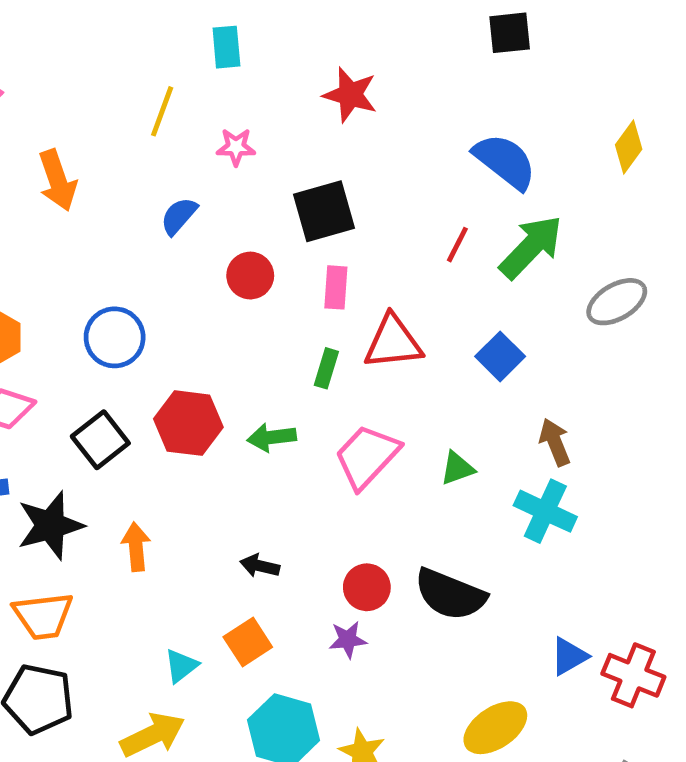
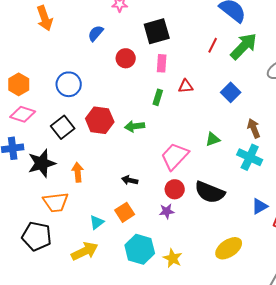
red triangle: (393, 342) -> (186, 86), size x0.6
pink trapezoid: (367, 456) -> (175, 156), moved
orange trapezoid: (43, 616) -> (56, 202), moved
blue triangle: (569, 656) -> (260, 206), moved

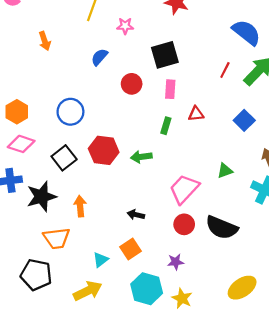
orange arrow: (45, 18) -> (45, 41), size x0.7
purple star: (167, 211) -> (176, 262), moved

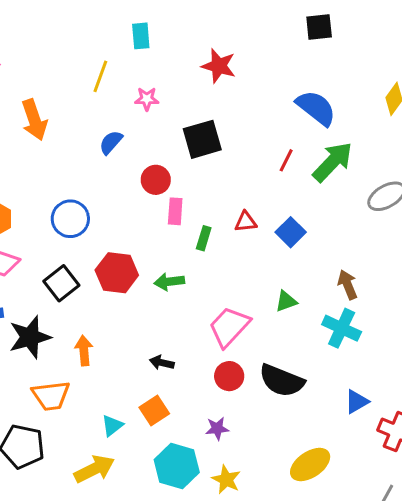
orange arrow: (45, 41) -> (34, 120), size x1.5
pink rectangle: (170, 89) -> (175, 211), moved
blue square: (244, 120) -> (291, 232), moved

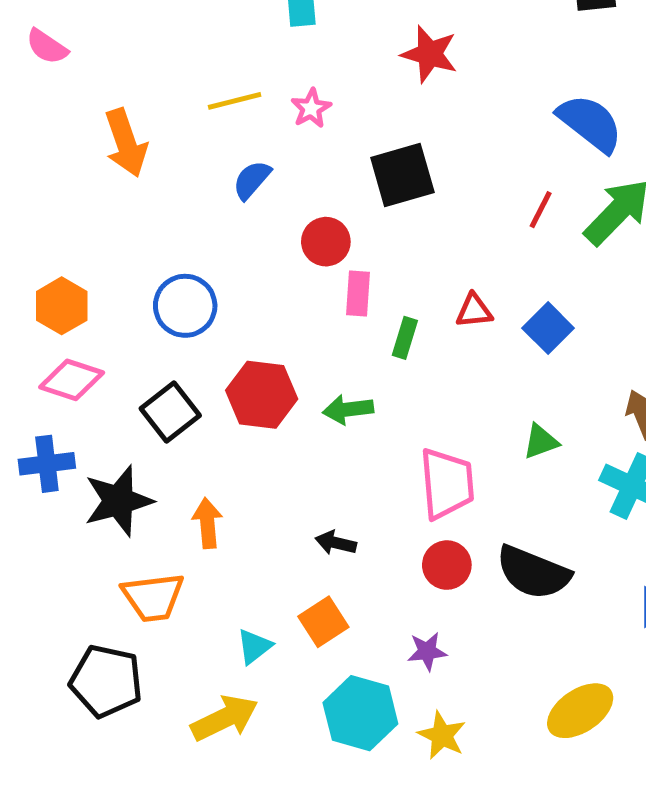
yellow line: (100, 76) -> (235, 101), moved, turned 56
pink star: (147, 99) -> (311, 108), turned -30
pink trapezoid: (229, 327) -> (447, 484), turned 132

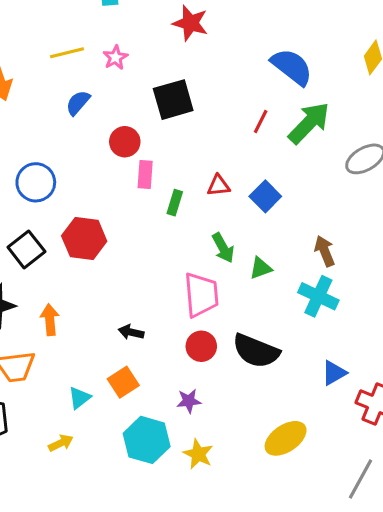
green arrow: (348, 409) -> (223, 248), moved, turned -112
yellow arrow: (225, 718) -> (61, 443), size x0.6

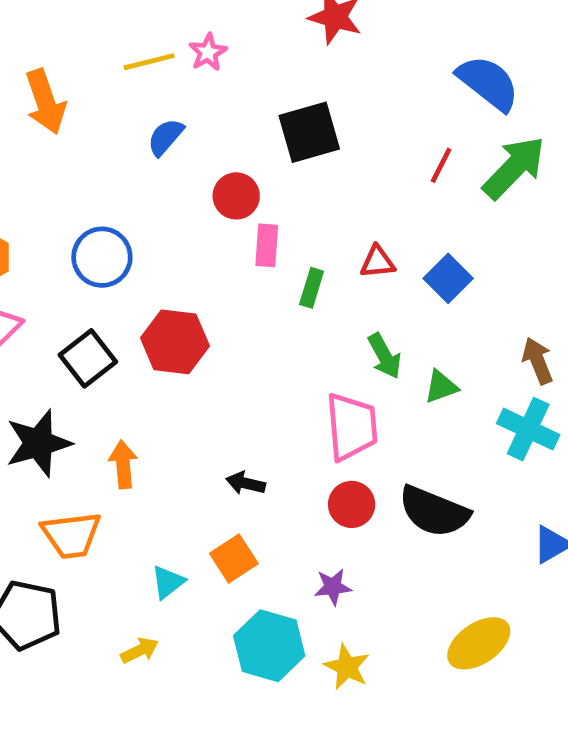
pink star: (115, 57) -> (208, 52), moved

